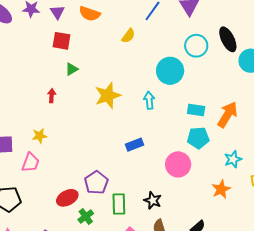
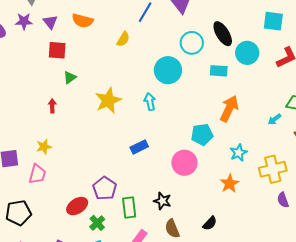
cyan rectangle: (196, 110) -> (219, 71), moved

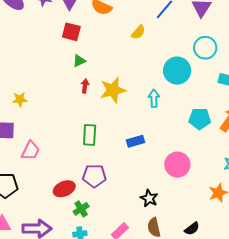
red arrow: (52, 106) -> (85, 86), moved
cyan pentagon: (202, 134) -> (200, 119), moved
yellow star: (44, 147) -> (20, 99), moved
purple pentagon: (105, 188) -> (94, 176), turned 30
green rectangle: (129, 207) -> (90, 135), moved

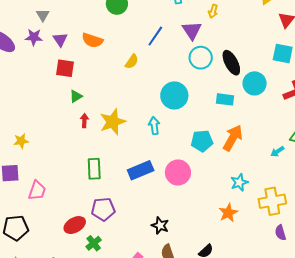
cyan circle: (205, 48) -> (201, 58), moved
blue rectangle: (136, 141) -> (141, 170), size x1.4
pink circle: (177, 165) -> (178, 172), moved

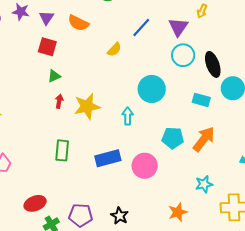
purple pentagon: (103, 209) -> (81, 215), moved
orange star: (228, 213) -> (178, 212), moved

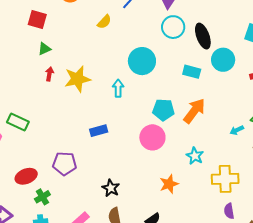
green rectangle: (62, 150) -> (18, 122), moved, turned -70
blue rectangle: (108, 158) -> (99, 131), size x0.7
pink circle: (145, 166) -> (152, 137), moved
cyan star: (204, 184) -> (195, 156), turned -30
purple pentagon: (81, 215) -> (65, 164), moved

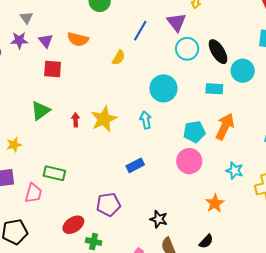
green triangle: (44, 49) -> (40, 111), moved, size x1.5
green cross: (42, 197) -> (94, 242), turned -35

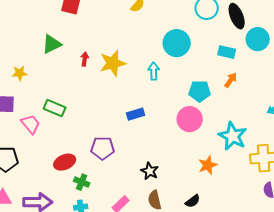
orange arrow: (225, 127) -> (231, 80), moved, size x0.6
cyan star: (235, 171) -> (233, 136), size x1.6
pink trapezoid: (33, 193) -> (31, 124), turned -65

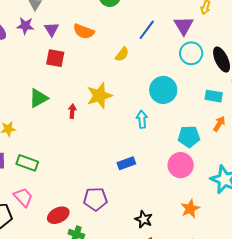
yellow star: (113, 63) -> (99, 96), moved
green rectangle: (55, 108) -> (27, 163), moved
pink trapezoid: (31, 124) -> (23, 197), moved
orange star: (208, 165) -> (190, 209), moved

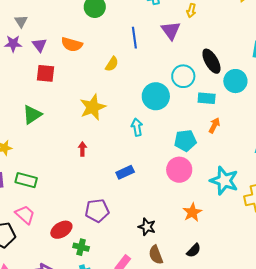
blue line: (147, 30) -> (134, 38), turned -40
cyan circle: (191, 53) -> (183, 76), moved
red arrow: (72, 111) -> (82, 149), moved

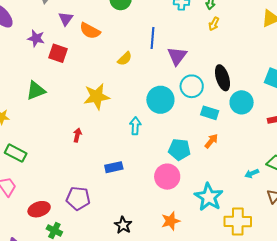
purple triangle: (171, 31) -> (177, 56), moved
purple star: (13, 44) -> (36, 38), moved
purple triangle: (40, 45) -> (66, 19), moved

